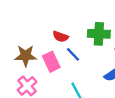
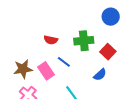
red semicircle: (61, 36) -> (51, 40), moved

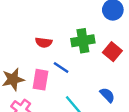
pink rectangle: (46, 71) -> (40, 80), turned 48
blue semicircle: (100, 75) -> (107, 95), moved, turned -88

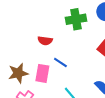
green cross: (83, 41) -> (76, 19), moved

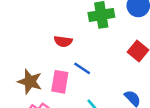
brown star: (18, 73) -> (30, 82), turned 30

